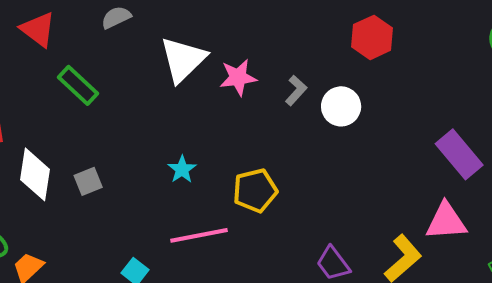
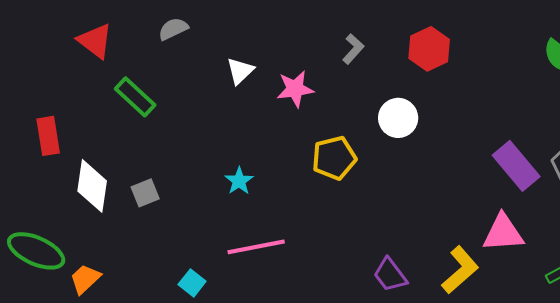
white triangle: (183, 59) -> (240, 71), size x0.6
gray L-shape: (296, 90) -> (353, 49), moved
yellow pentagon: (255, 190) -> (334, 158), moved

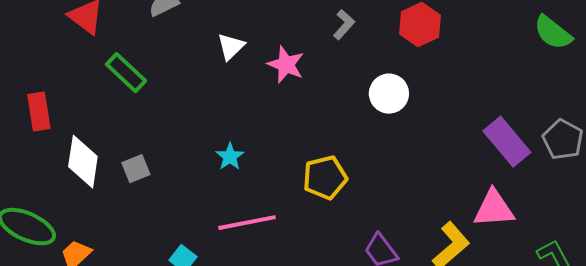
pink star: (295, 89) -> (286, 65), turned 30
yellow pentagon: (334, 158) -> (325, 178), moved

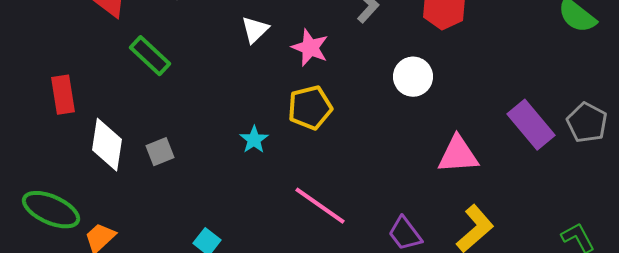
yellow pentagon: (325, 178) -> (310, 108), moved
pink triangle: (494, 209) -> (458, 155), moved
pink line: (247, 223) -> (320, 206), moved, turned 46

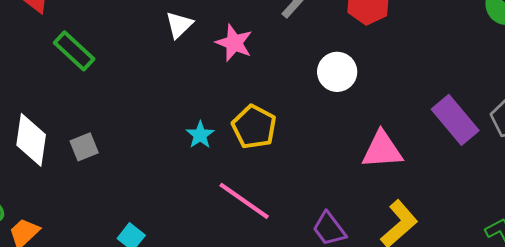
yellow pentagon: (310, 108) -> (254, 127), moved, turned -30
cyan star: (254, 140) -> (200, 135), moved

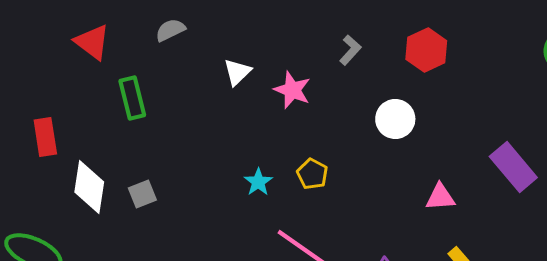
green rectangle: (74, 51) -> (132, 98), turned 33
yellow pentagon: (254, 127) -> (312, 174), size x0.7
pink triangle: (382, 150) -> (440, 197), size x0.7

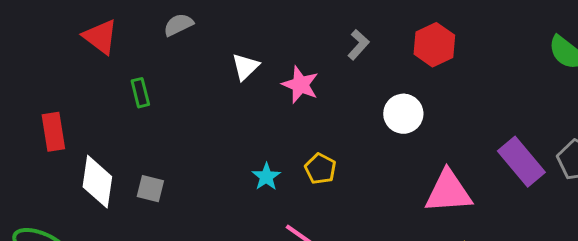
green rectangle: (132, 98) -> (140, 93), size x0.7
gray square: (142, 194) -> (150, 189), turned 36
pink triangle: (440, 197) -> (448, 192), size x1.6

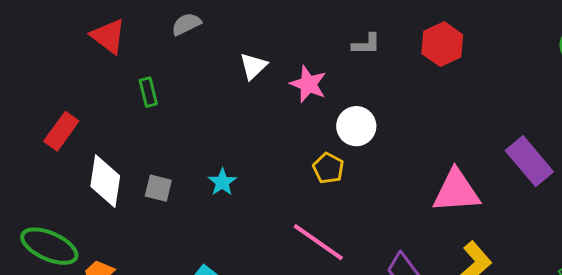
gray L-shape: (358, 45) -> (366, 44), turned 48
white circle: (403, 114) -> (356, 126), moved
red rectangle: (53, 132) -> (61, 131), turned 45
cyan star: (266, 177) -> (222, 182), moved

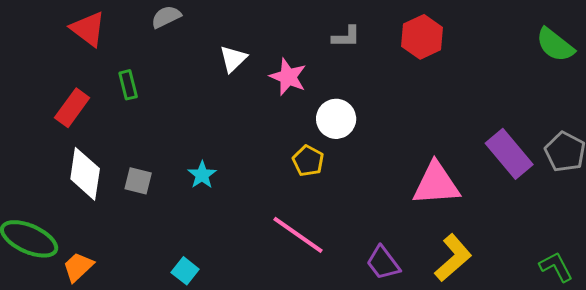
red rectangle: (61, 131) -> (72, 108), moved

